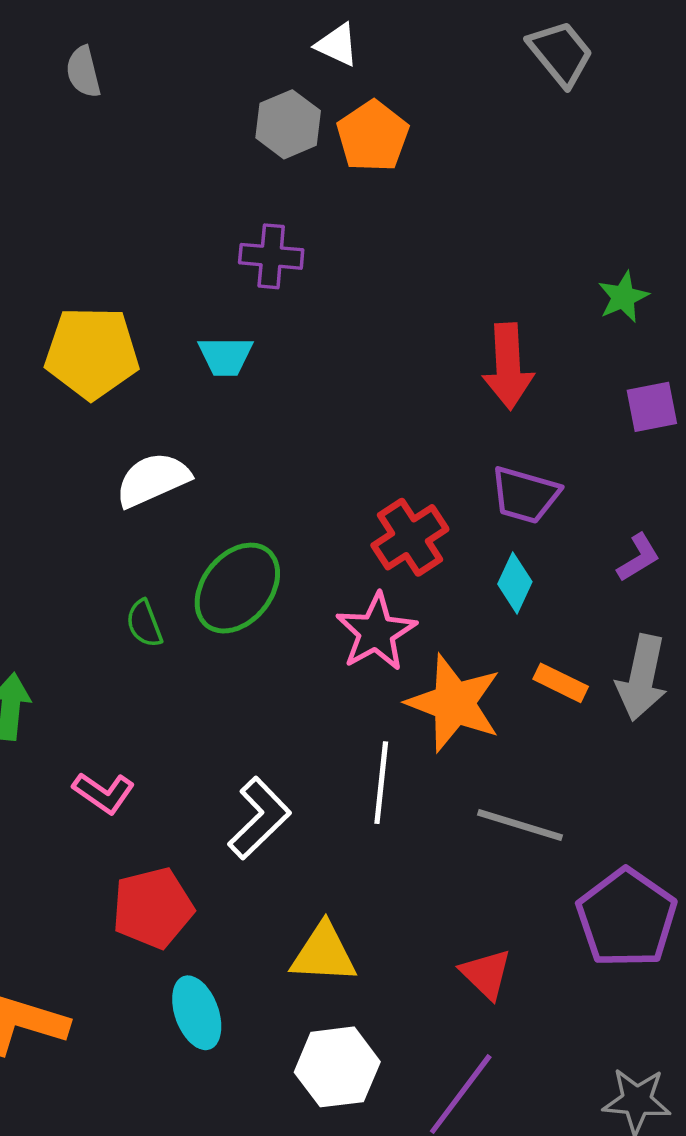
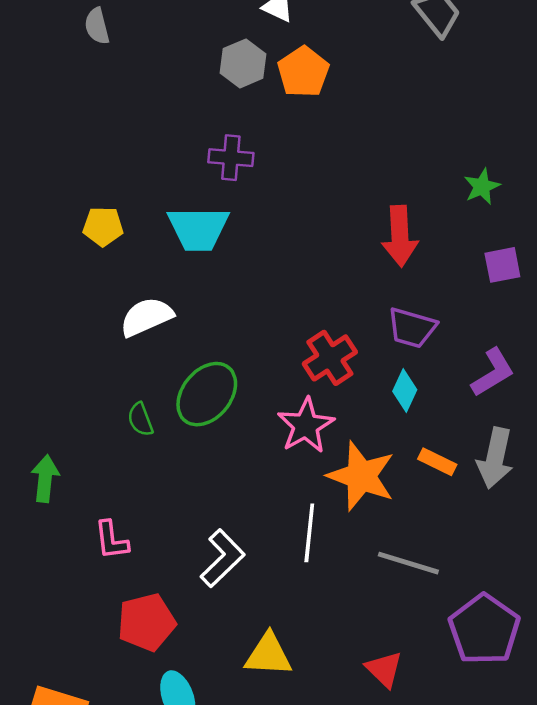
yellow pentagon: (92, 353) -> (103, 226), size x0.6
cyan trapezoid: (226, 356) -> (198, 229), size x1.6
purple L-shape: (638, 558) -> (493, 372), size x1.4
pink L-shape: (104, 793) -> (111, 540), turned 48

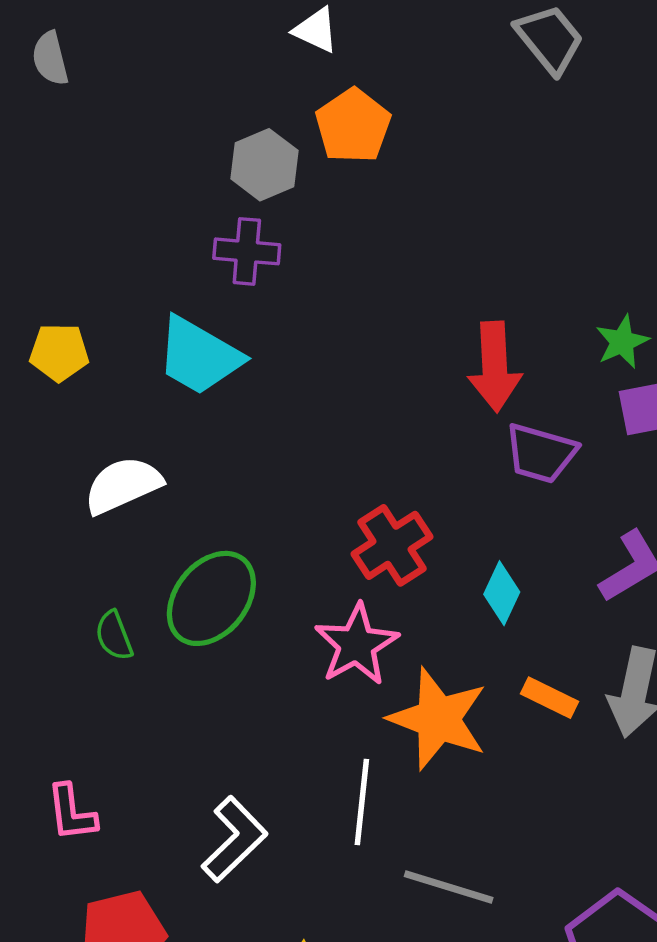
gray hexagon: (243, 63) -> (264, 165), moved
green star: (482, 187) -> (622, 342), moved
cyan trapezoid: (198, 229) -> (199, 356), turned 30
purple trapezoid: (412, 328) -> (541, 453), moved
gray line: (408, 563) -> (449, 887), moved

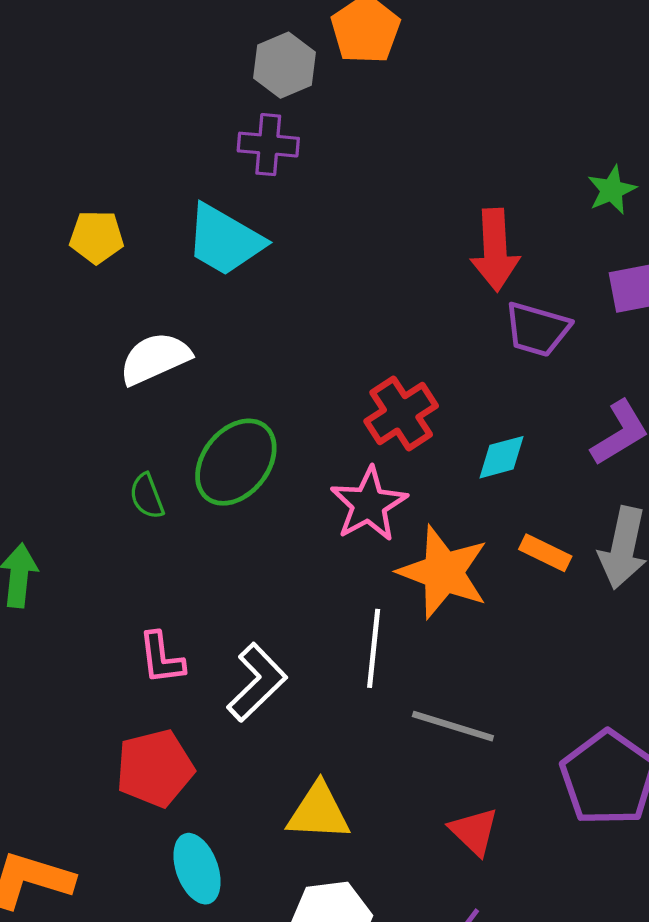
green star: (622, 342) -> (612, 190), moved
cyan diamond: (502, 593) -> (502, 457), turned 50
pink L-shape: (72, 813) -> (161, 658), moved

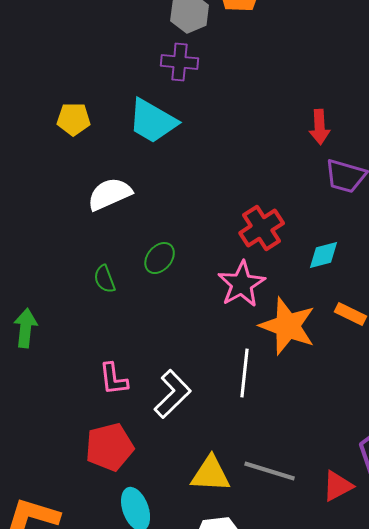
red arrow: (495, 250) -> (320, 127), size x0.7
green ellipse: (236, 462) -> (160, 258), size x0.6
gray line: (453, 726) -> (270, 471), moved
red triangle: (474, 831) -> (338, 486), moved, turned 48

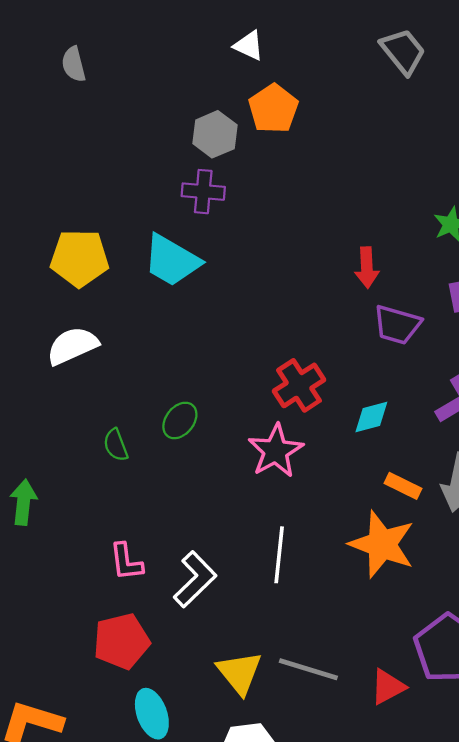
yellow pentagon: (74, 119) -> (79, 258), size x1.5
white semicircle: (110, 194) -> (72, 346), moved
orange star: (288, 326) -> (382, 544), moved
yellow triangle: (211, 474) -> (239, 673), turned 48

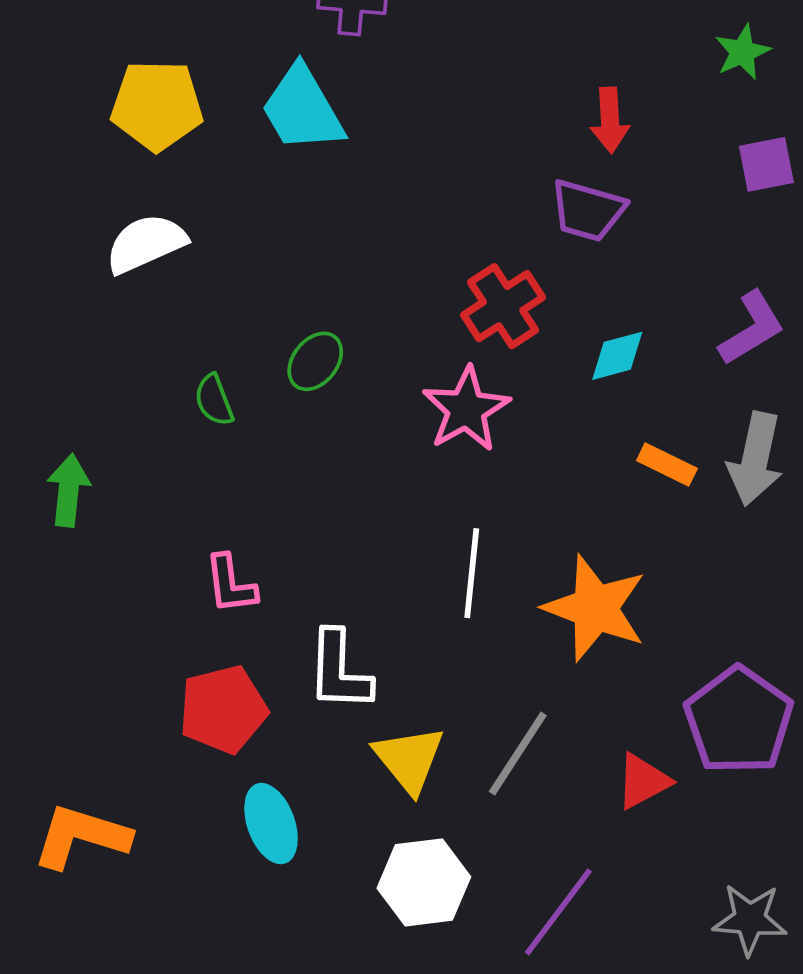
cyan trapezoid: (172, 260) -> (302, 109), turned 30
purple trapezoid: (397, 325) -> (588, 210), moved
orange star: (382, 544) -> (595, 608), moved
white L-shape: (195, 579) -> (339, 671), moved, turned 136
gray line: (308, 669) -> (518, 754), turned -74

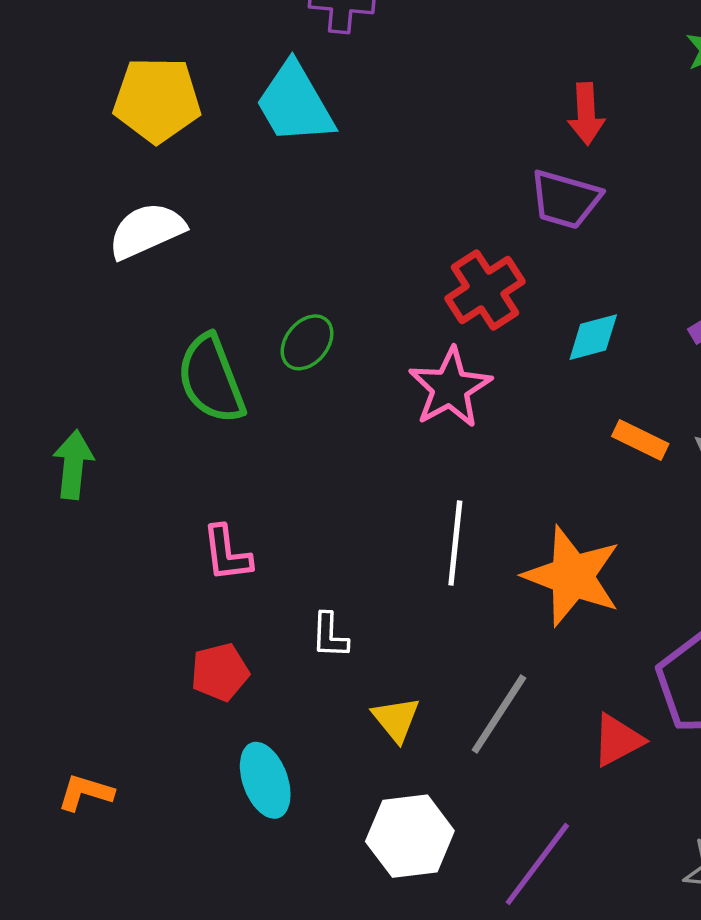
green semicircle: (214, 400) -> (211, 379), size x1.8
white L-shape: (339, 671) -> (330, 635), size x0.6
red pentagon: (223, 709) -> (220, 672), size x0.7
yellow triangle: (409, 759) -> (396, 719), size x0.7
orange L-shape: (81, 836) -> (85, 792), size x0.6

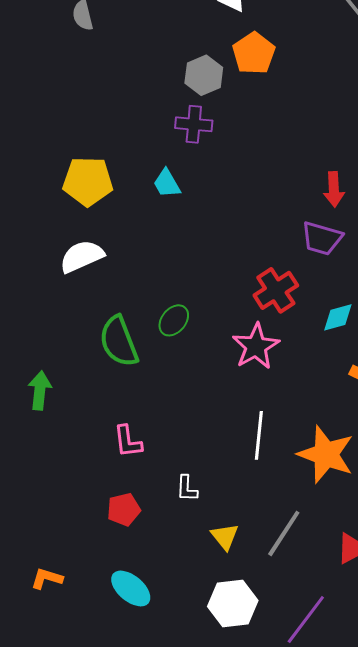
cyan trapezoid: (295, 103) -> (167, 183), size x0.6
cyan ellipse: (265, 780) -> (131, 588), moved, turned -30

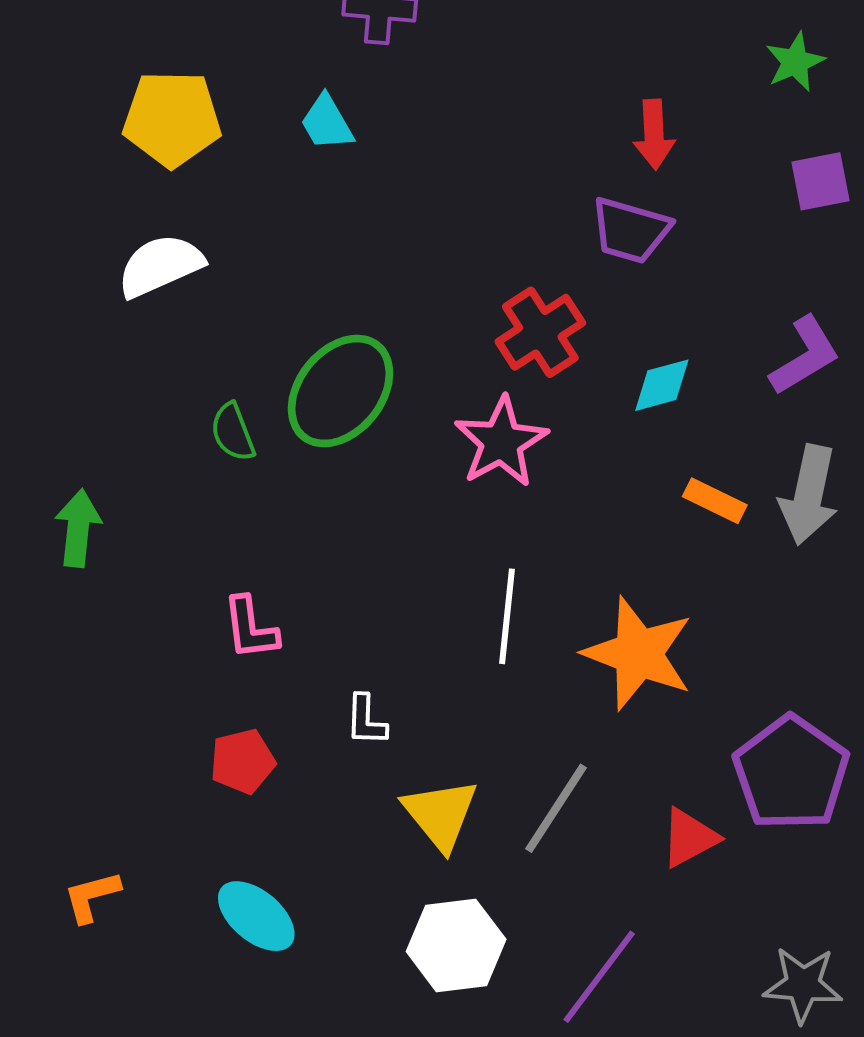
green ellipse: (174, 320) -> (341, 391), size x1.8
green semicircle: (119, 341) -> (233, 432), size x0.6
yellow triangle: (225, 536) -> (440, 814), size x1.4
orange L-shape: (47, 578) -> (92, 896), turned -32

